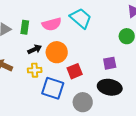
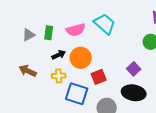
purple square: (110, 63) -> (134, 69), turned -32

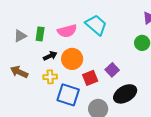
purple square: (134, 69) -> (112, 70), moved
black ellipse: (134, 93) -> (125, 94), turned -40

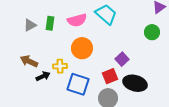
black arrow: (50, 56) -> (43, 76), moved
red square: (90, 78) -> (110, 76), moved
black ellipse: (125, 94) -> (135, 83), turned 45

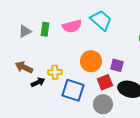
orange circle: (82, 48) -> (91, 61), moved
purple square: (122, 59) -> (117, 65), turned -32

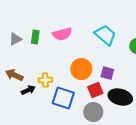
cyan trapezoid: (101, 20) -> (105, 35), moved

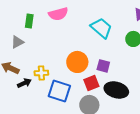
pink semicircle: (62, 34) -> (58, 14), moved
green rectangle: (35, 37) -> (29, 21), moved
gray triangle: (15, 39) -> (17, 42), moved

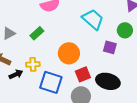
green rectangle: (29, 21) -> (37, 33), moved, turned 40
purple square: (103, 66) -> (110, 47), moved

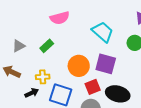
purple square: (110, 47) -> (106, 64), moved, size x1.5
black arrow: (16, 74) -> (32, 93), moved

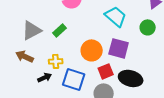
gray triangle: (19, 46) -> (32, 30), size x1.5

